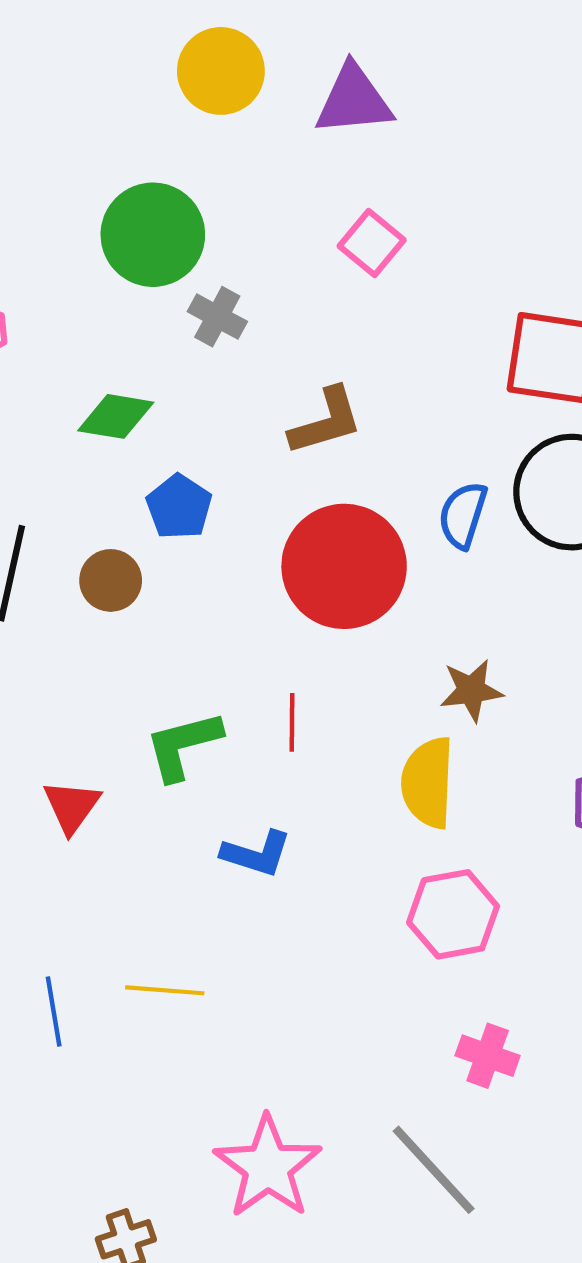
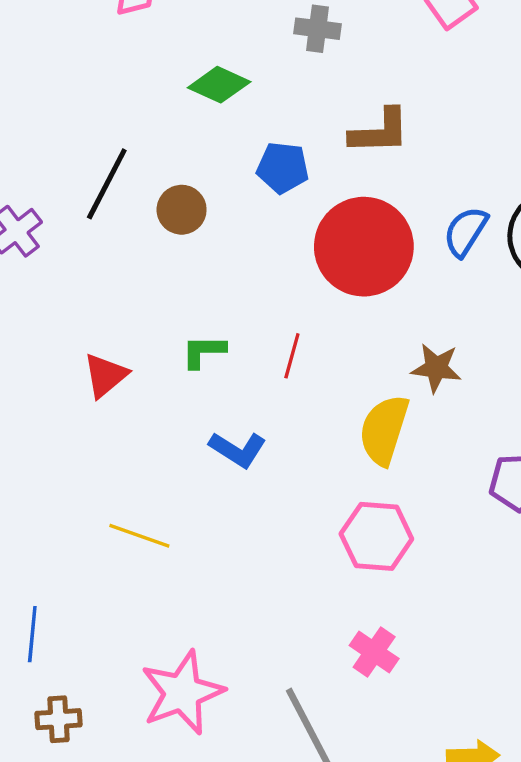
gray cross: (217, 317) -> (317, 29), turned -36
blue pentagon: (179, 507) -> (283, 168), moved, turned 30
green L-shape: (183, 745) -> (204, 351), size x0.7
blue line: (54, 1011) -> (32, 634), moved

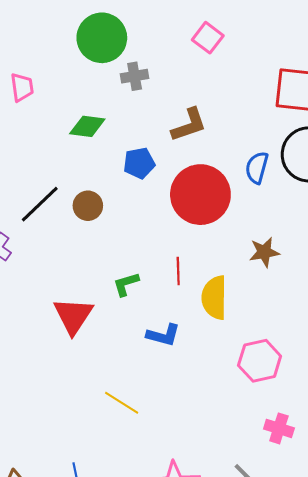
black line: (107, 184) -> (40, 204), turned 36
red triangle: (105, 375) -> (73, 316), size x1.4
yellow semicircle: (384, 430) -> (214, 298), moved
yellow line: (139, 536) -> (122, 403), turned 30

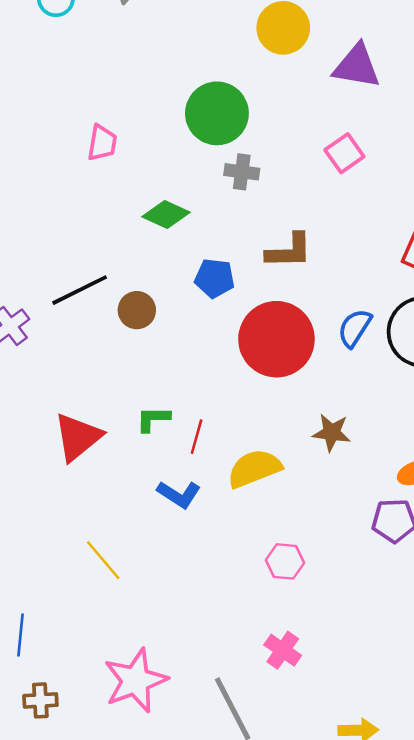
red line: (178, 271) -> (197, 437), moved
yellow semicircle: (214, 298) -> (254, 468), turned 51
pink hexagon: (260, 361) -> (285, 561), size x0.7

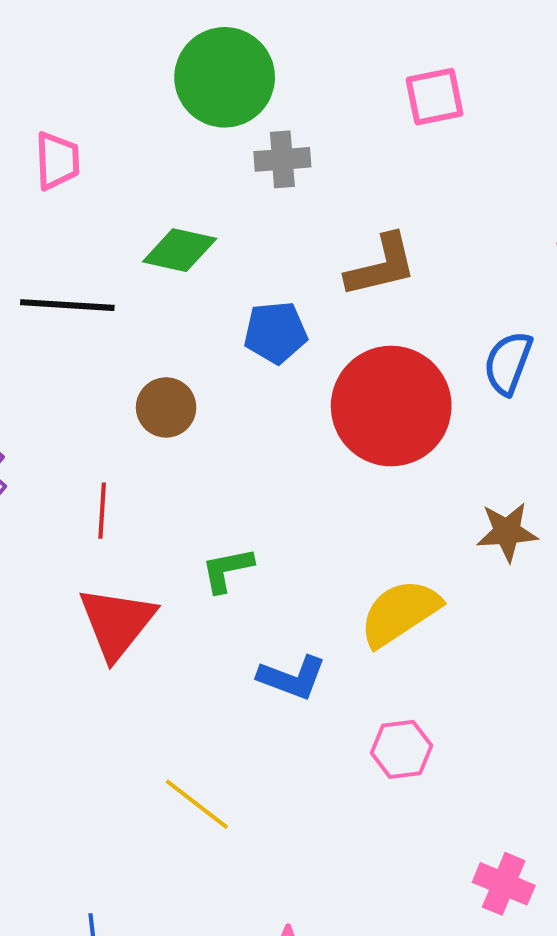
pink square: (344, 153) -> (434, 97), turned 36
black line: (80, 290) -> (67, 305), moved, turned 42
red line: (197, 437) -> (102, 511), moved
pink hexagon: (285, 561) -> (402, 749), moved

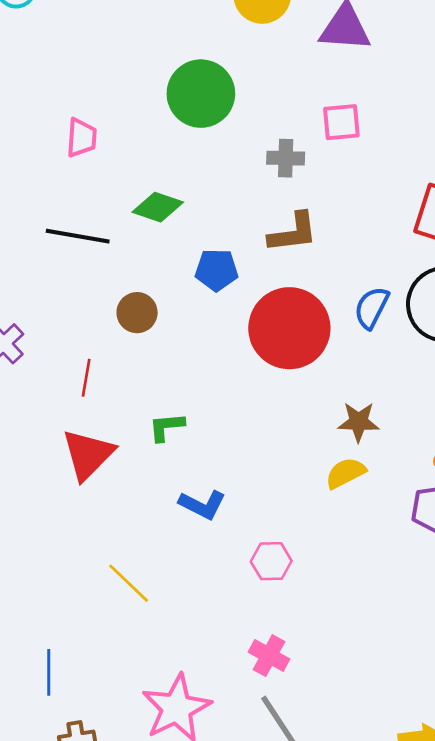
gray cross: (282, 159) -> (286, 158), moved
yellow semicircle: (400, 613) -> (346, 473), moved, size x0.7
pink cross: (504, 884) -> (269, 656), moved

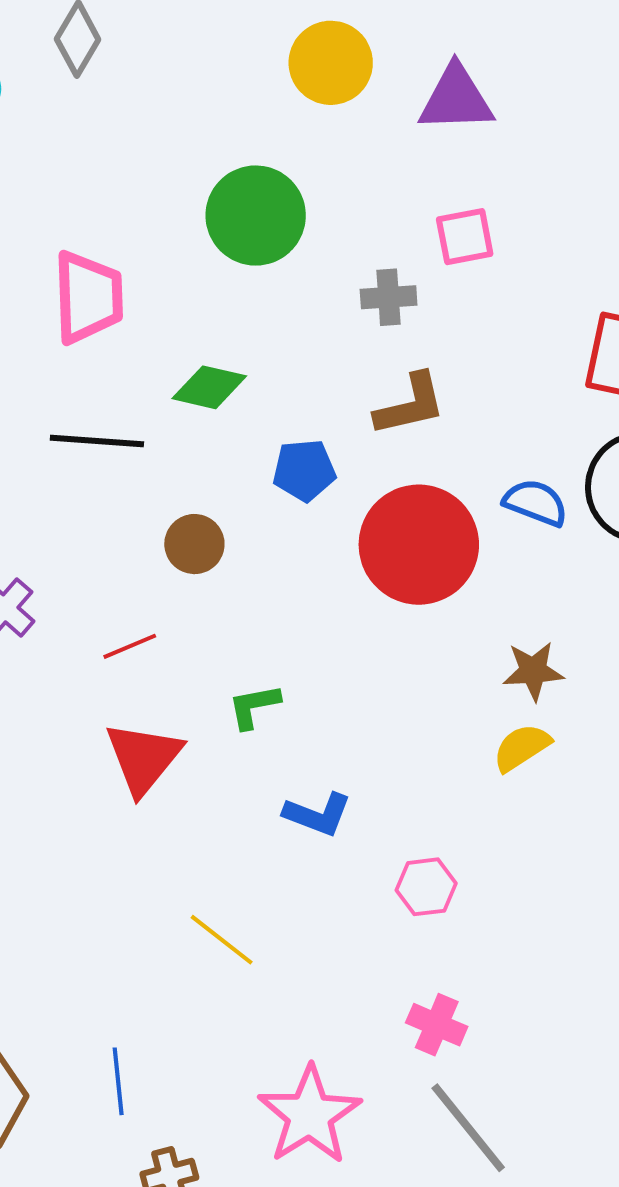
pink trapezoid: (82, 138) -> (88, 297), size x1.6
blue semicircle: (372, 308) -> (536, 503), turned 90
red line: (86, 378) -> (130, 646), turned 63

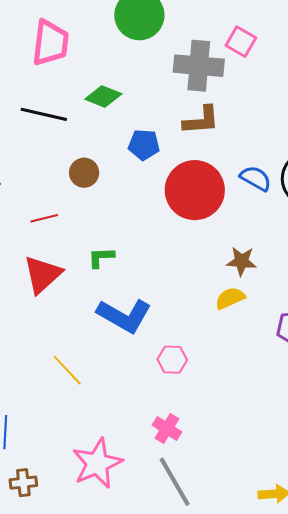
pink square: (465, 237) -> (241, 42), turned 32
gray cross: (389, 297) -> (199, 66), size x1.8
blue L-shape: (318, 814) -> (124, 316), size x1.6

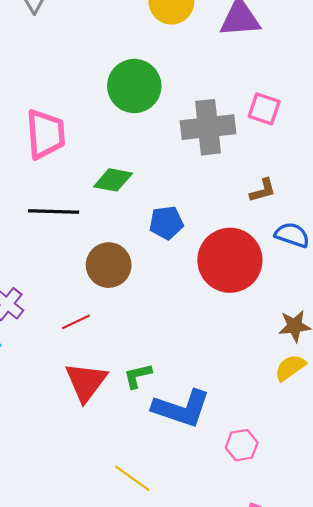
pink square: (241, 42) -> (264, 109), moved
brown L-shape: (201, 120) -> (263, 190), moved, size x0.7
brown circle: (84, 173) -> (109, 265), size x1.4
green L-shape: (101, 257) -> (138, 376), moved

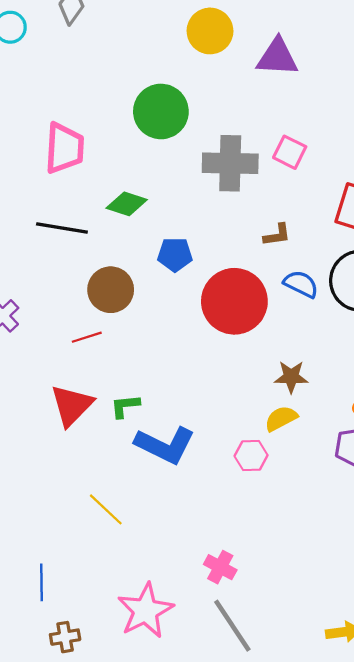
red line: (76, 322) -> (87, 337), moved
pink hexagon: (242, 445) -> (251, 456), moved

